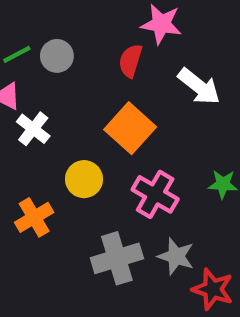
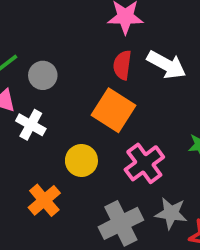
gray circle: (57, 56) -> (43, 75), moved
red semicircle: (130, 61) -> (122, 65), moved
pink cross: (155, 194) -> (144, 163), turned 33

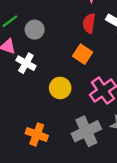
orange square: (114, 110) -> (83, 54), size x0.7
orange cross: (44, 200) -> (37, 134), moved, turned -30

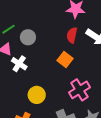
yellow circle: (60, 88) -> (37, 95), moved

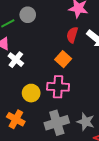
gray circle: (28, 37) -> (28, 15), moved
pink cross: (79, 90) -> (58, 87), moved, turned 30

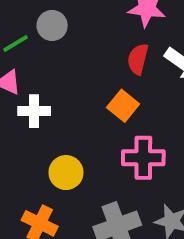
white cross: (16, 60) -> (34, 111), turned -35
pink cross: (58, 87) -> (143, 158), moved

